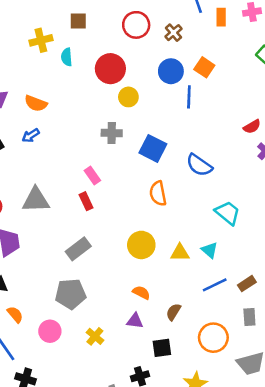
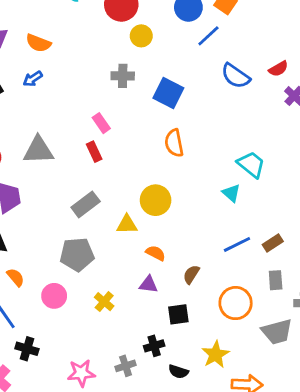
blue line: (189, 97) -> (208, 36), turned 45
blue semicircle: (199, 165) -> (236, 76), moved
cyan triangle: (210, 250) -> (231, 193), moved
yellow triangle: (180, 253) -> (127, 224), moved

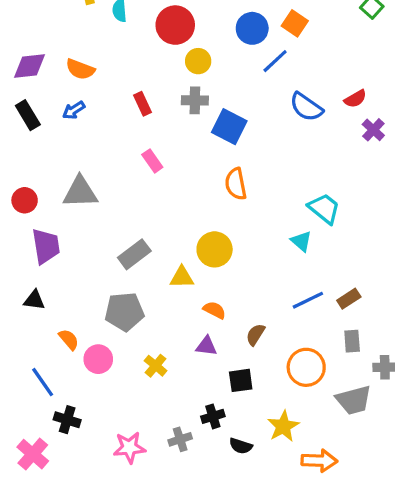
gray cross: (123, 76) -> (195, 100), moved
red rectangle: (94, 152) -> (142, 104), moved
orange semicircle: (16, 277) -> (69, 339), moved

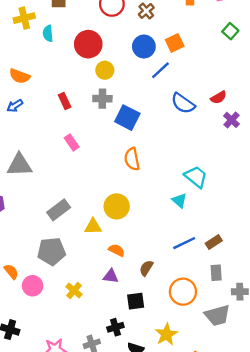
orange square: (295, 23) -> (175, 43), turned 30

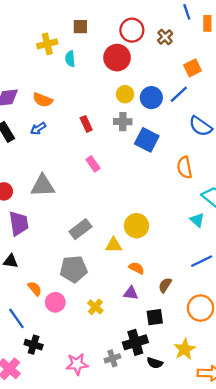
red circle: (88, 44) -> (117, 58), moved
blue circle: (144, 47) -> (151, 98), moved
orange semicircle: (132, 159) -> (184, 167), moved
black cross: (115, 327) -> (135, 342), size x1.5

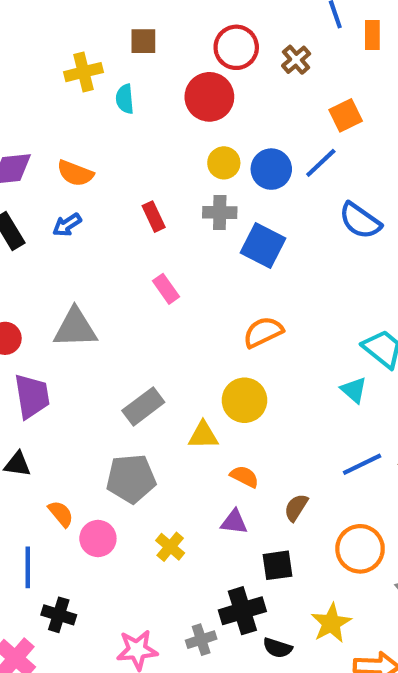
orange semicircle: (184, 167) -> (263, 332), moved, turned 75
blue line: (16, 318) -> (28, 567), turned 35

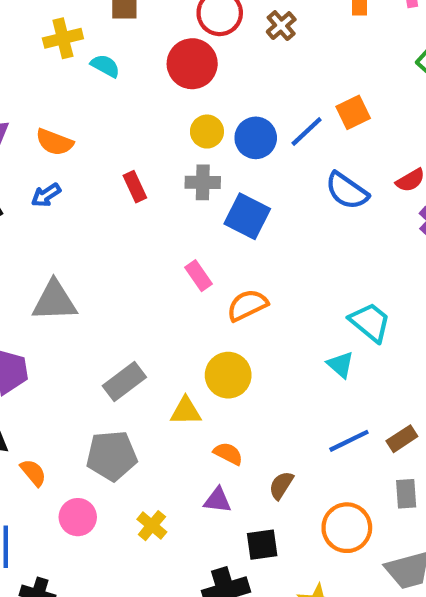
cyan semicircle: (125, 99) -> (105, 66), turned 124
orange square: (346, 115) -> (353, 112), moved
pink rectangle: (166, 289) -> (199, 276), moved
orange semicircle: (61, 514) -> (33, 473), moved

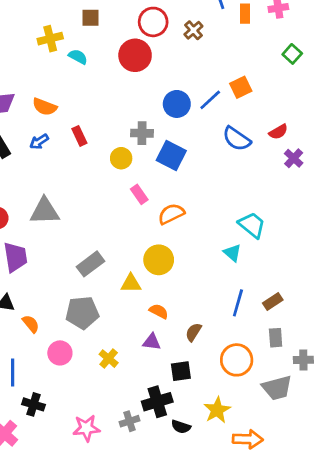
yellow circle: (207, 132) -> (121, 158), moved
red rectangle: (135, 187) -> (79, 136), moved
blue line: (349, 441) -> (238, 303), turned -48

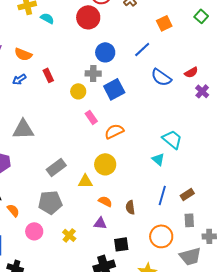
orange square: (241, 87) -> (164, 23), moved
blue circle: (177, 104) -> (105, 52), moved
blue square: (171, 155) -> (114, 89), turned 35
brown semicircle: (193, 332) -> (130, 207), moved, turned -40

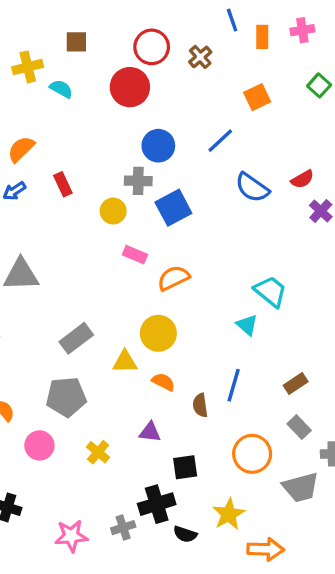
orange semicircle: (23, 54) -> (21, 149), turned 114
pink rectangle: (91, 117) -> (135, 255), turned -32
blue line: (162, 195) -> (234, 385), moved
orange semicircle: (105, 201) -> (163, 382), moved
gray rectangle: (189, 220) -> (299, 427), turned -40

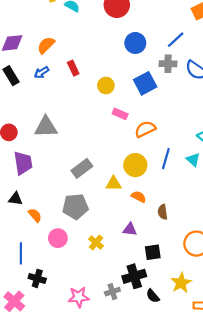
gray cross: (138, 181) -> (168, 64), moved
blue line: (234, 385) -> (166, 159), moved
black semicircle: (185, 534) -> (153, 296), turned 32

